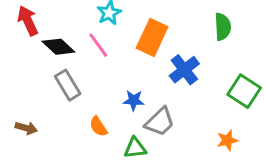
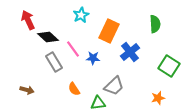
pink line: (98, 45) -> (73, 49), moved
blue star: (134, 100) -> (93, 58), moved

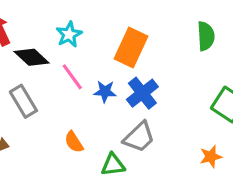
cyan star: (81, 15) -> (69, 34), moved
blue cross: (130, 52) -> (142, 93), moved
gray rectangle: (54, 62) -> (23, 101), moved

